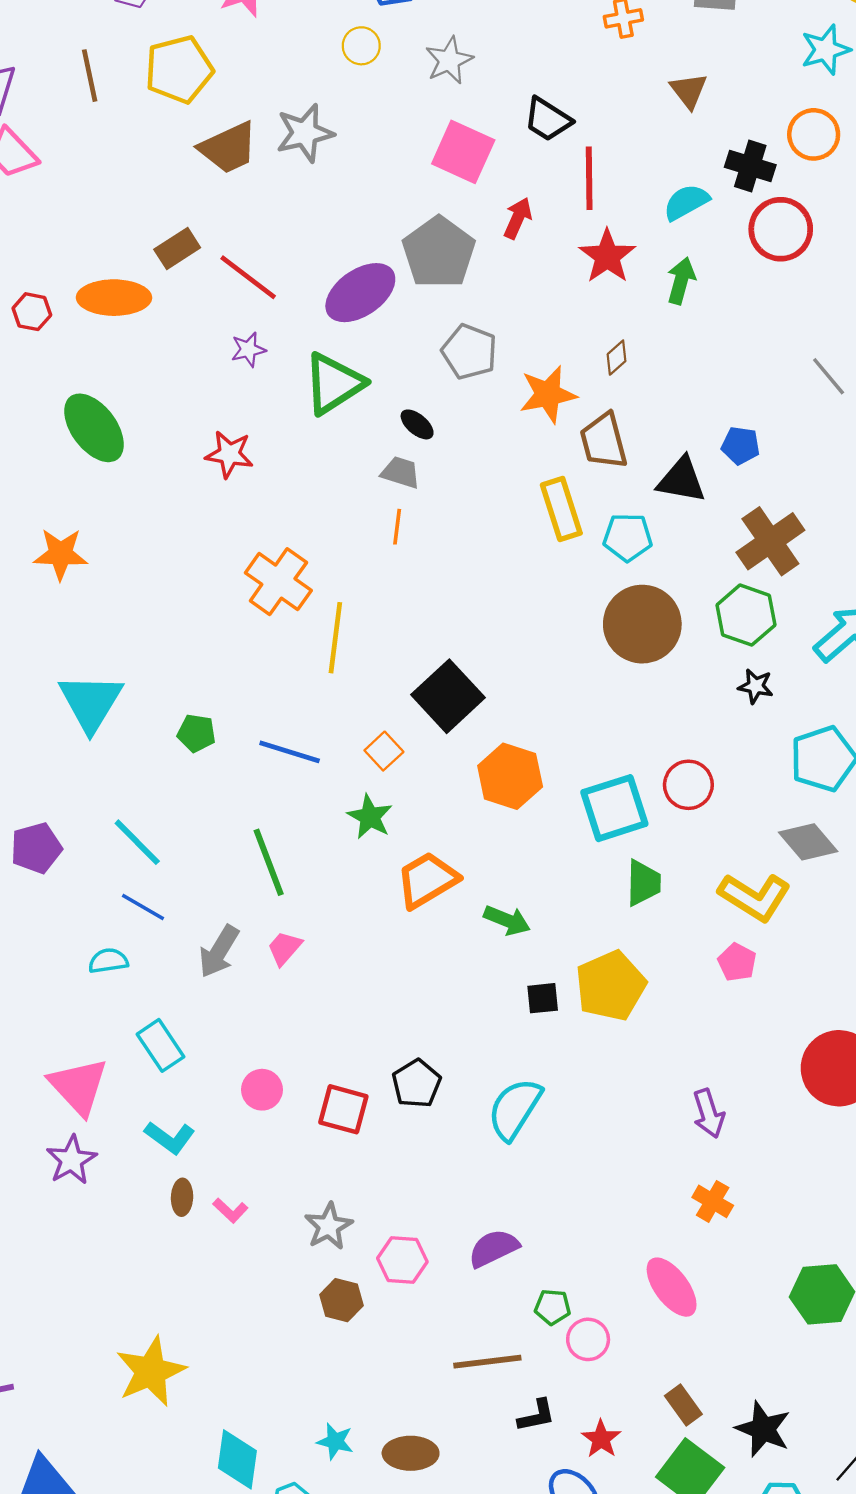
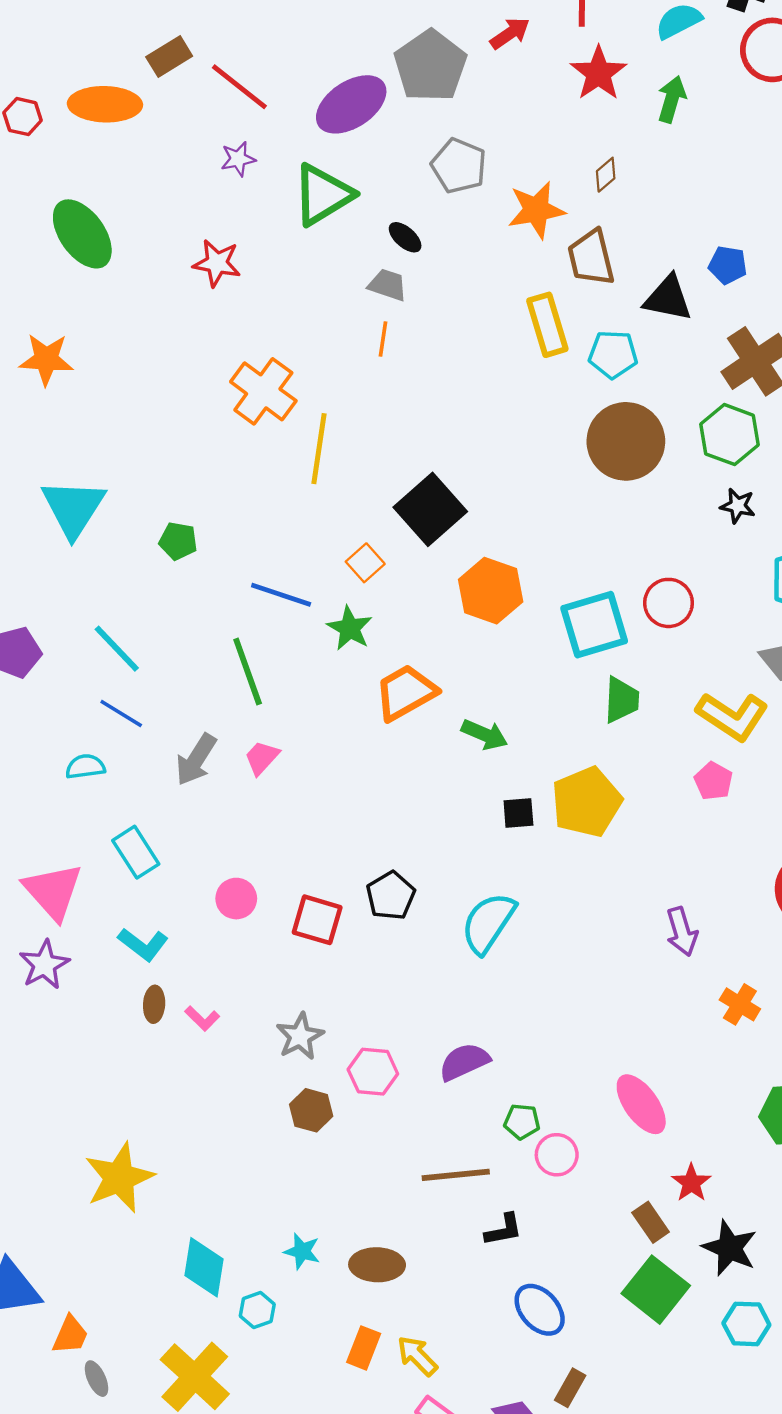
red arrow: (518, 218) -> (510, 33), turned 30
blue line: (290, 752) -> (281, 595), moved
orange cross: (713, 1201) -> (740, 1004), moved
red star: (601, 1439) -> (691, 1183), moved

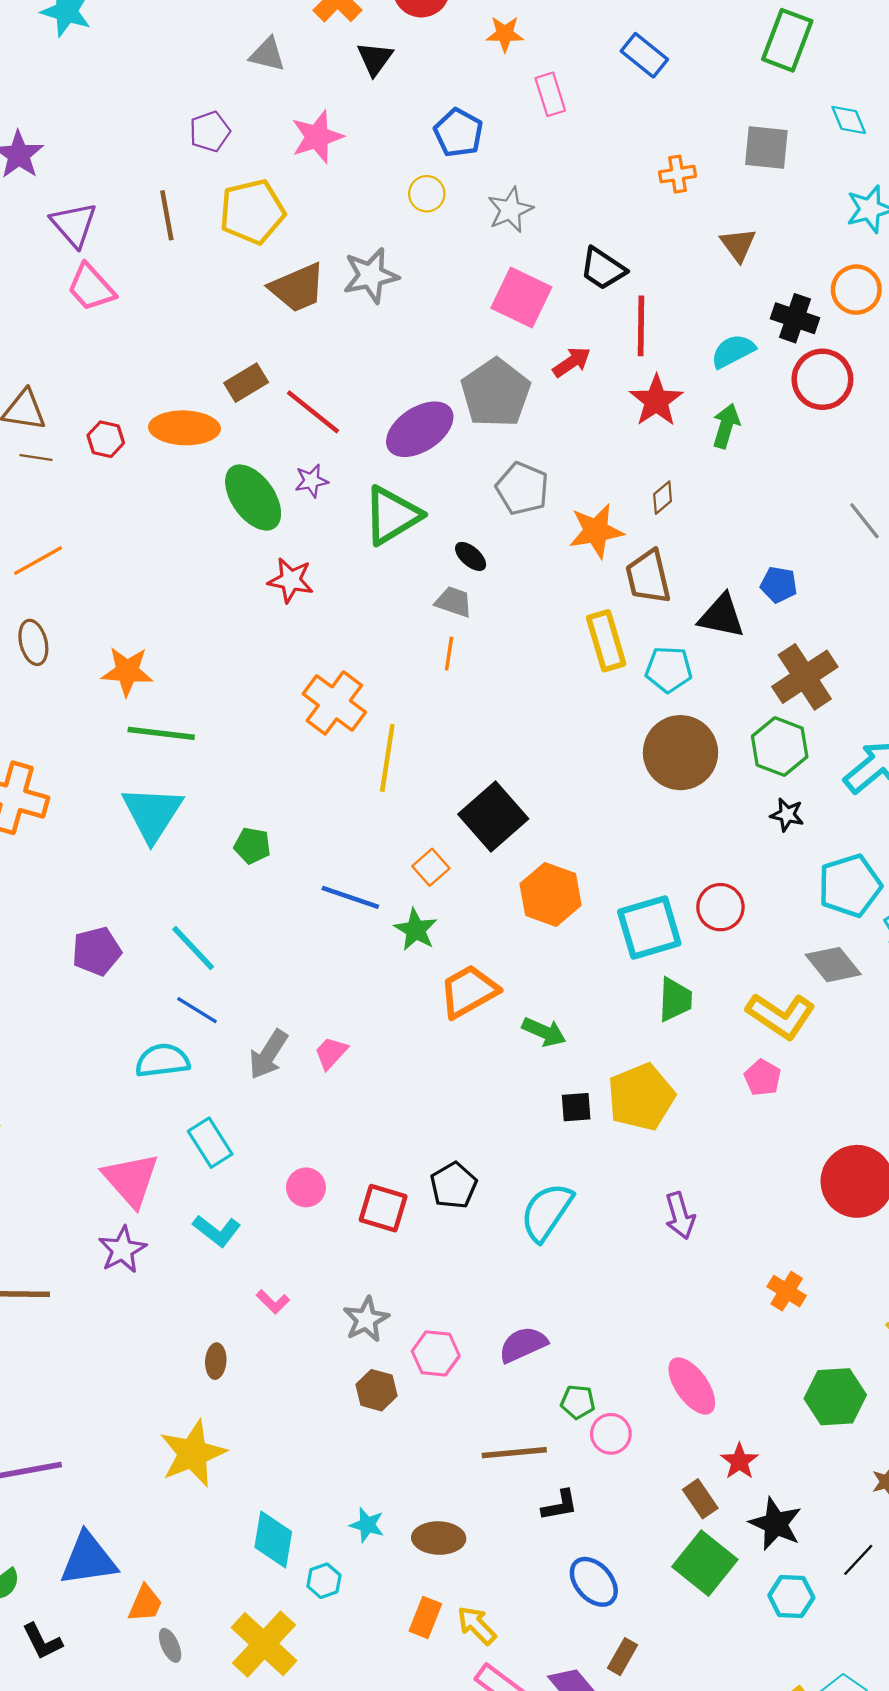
green ellipse: (82, 234) -> (253, 497), moved
green line: (248, 671) -> (161, 733), moved, turned -64
cyan semicircle: (85, 767) -> (162, 1061), size x1.4
purple arrow: (682, 932) -> (680, 1216), moved
brown ellipse: (154, 1004) -> (216, 1361), moved

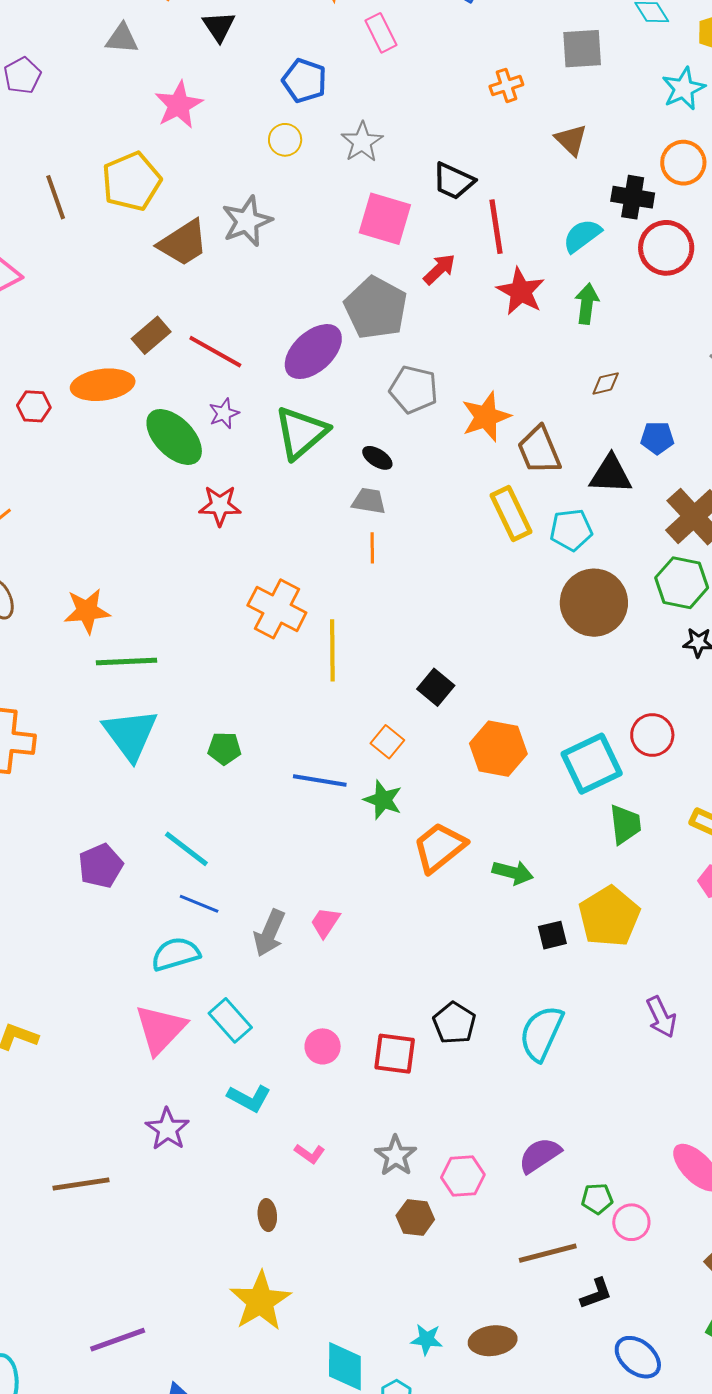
purple pentagon: (210, 132) -> (22, 76), moved
brown diamond: (663, 498) -> (606, 383), moved, turned 36
black square: (493, 817) -> (436, 687), size x0.6
pink triangle: (131, 1180) -> (160, 1029), moved, turned 34

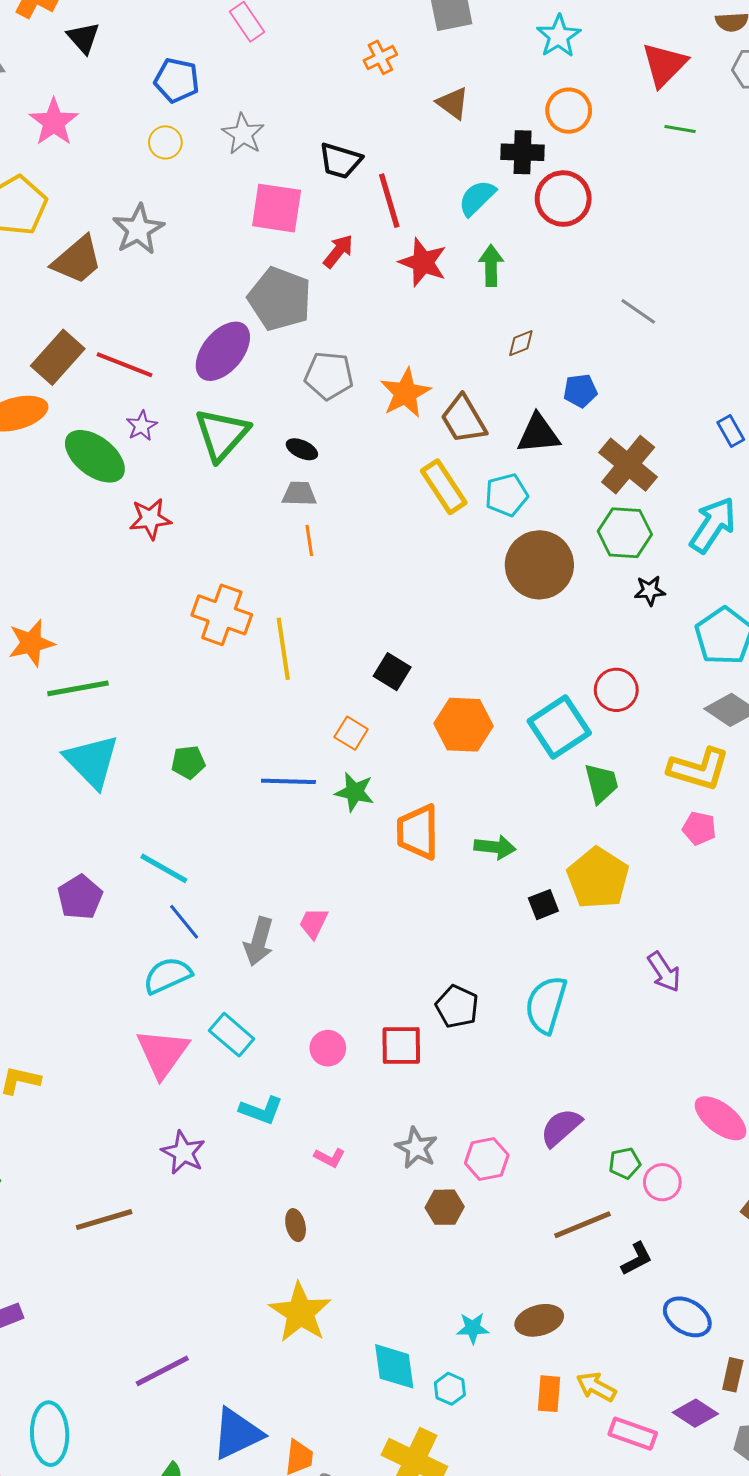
brown rectangle: (151, 335) -> (58, 357), size x1.4
orange trapezoid: (439, 847) -> (418, 832), turned -44
blue line: (199, 904) -> (184, 922), turned 36

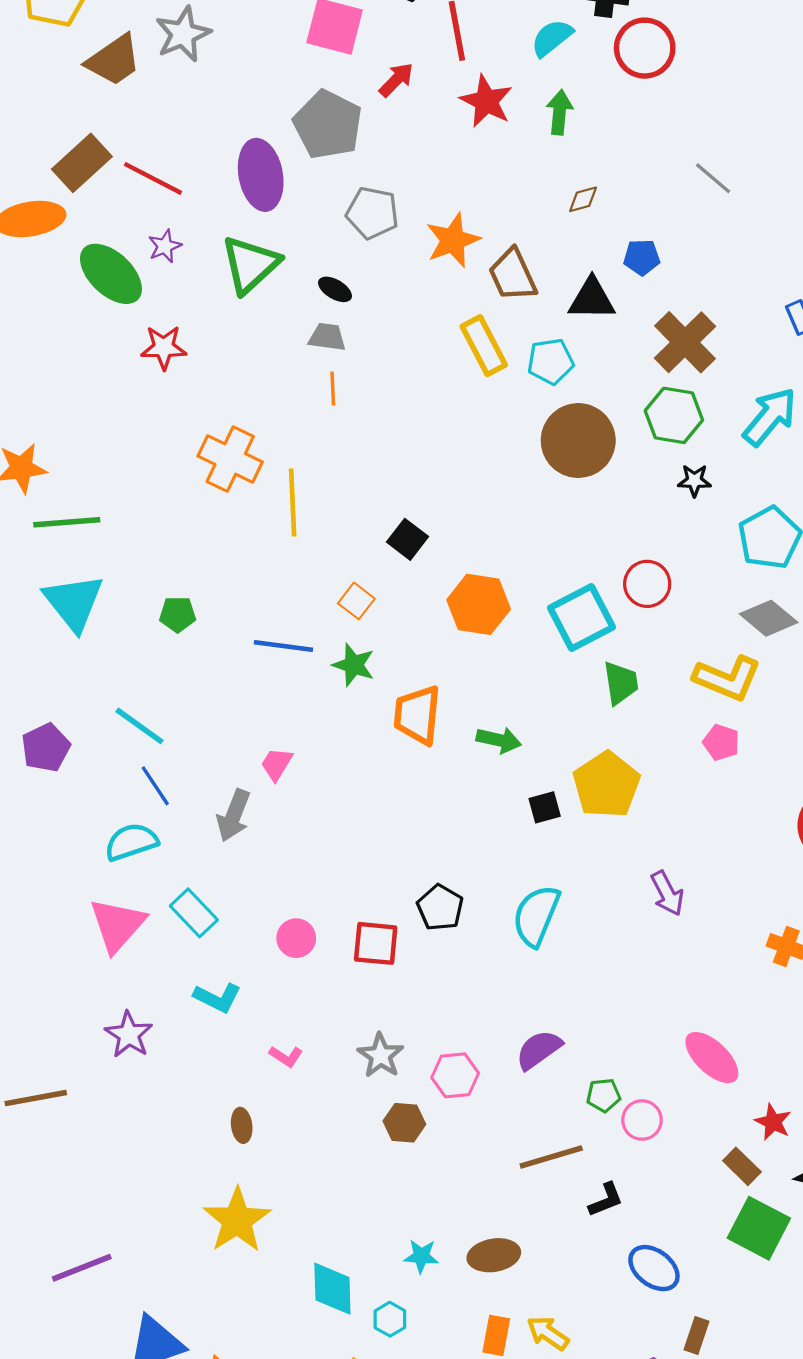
purple ellipse: (223, 351) -> (261, 175), turned -56
pink trapezoid: (313, 923) -> (277, 764), moved

